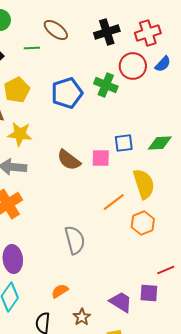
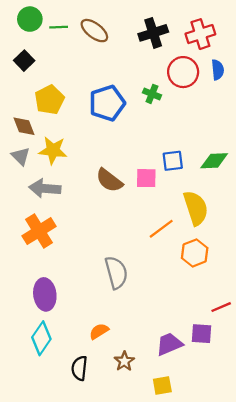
green line: (32, 48) -> (59, 27), moved
blue semicircle: (163, 64) -> (218, 70), turned -48
green cross: (106, 85) -> (152, 94), size x0.7
purple trapezoid: (121, 302) -> (169, 344), turned -55

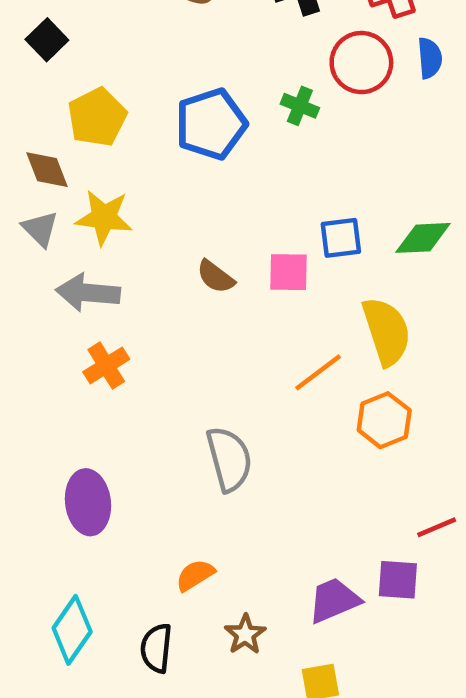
brown semicircle: (109, 180) -> (216, 277), size x0.7
orange cross: (39, 231) -> (106, 366), moved, size x0.7
cyan diamond: (41, 338) -> (72, 630), moved

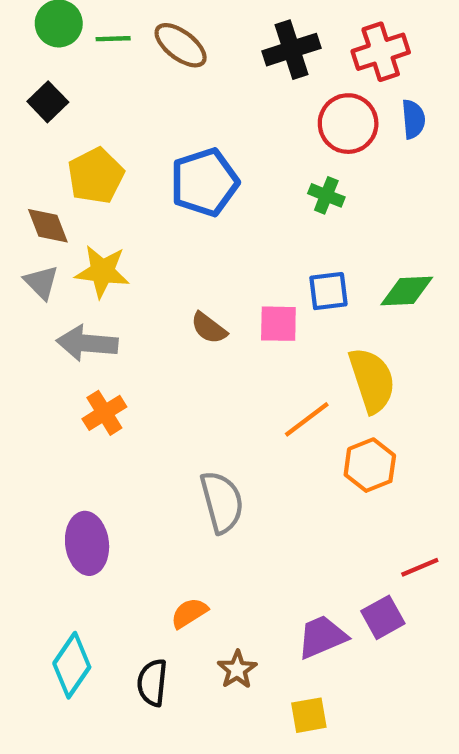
green cross: (300, 106) -> (326, 195), moved
purple square: (398, 580) -> (383, 617), turned -33

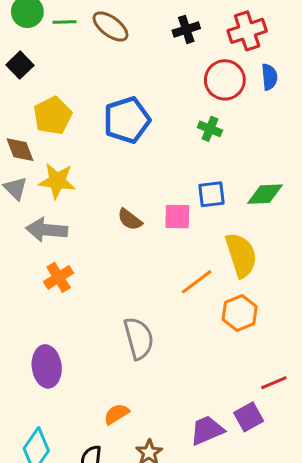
black cross: (291, 50) -> (186, 29), size x0.7

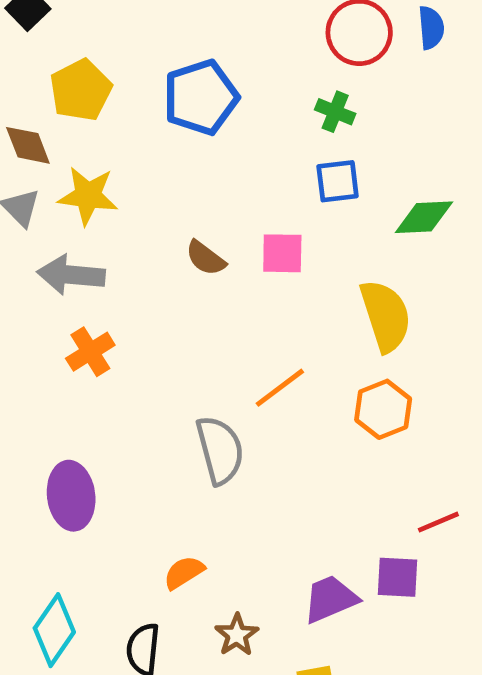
blue square: (211, 194) -> (338, 181), moved
orange line: (197, 282) -> (280, 388), moved
purple square: (249, 417) -> (398, 577), turned 32

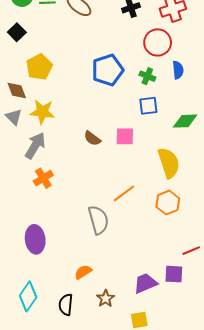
blue semicircle: (431, 28) -> (178, 70), moved
blue pentagon: (201, 97) -> (108, 70), moved
gray arrow: (71, 275) -> (35, 145), turned 116

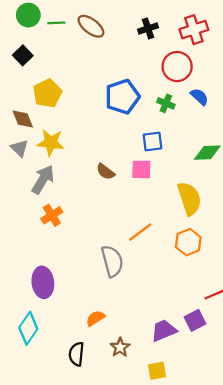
blue semicircle: (178, 70) -> (199, 97), turned -42
blue square: (148, 106) -> (152, 141), moved
purple square: (174, 274) -> (195, 320), turned -30
cyan diamond: (28, 296) -> (28, 328), moved

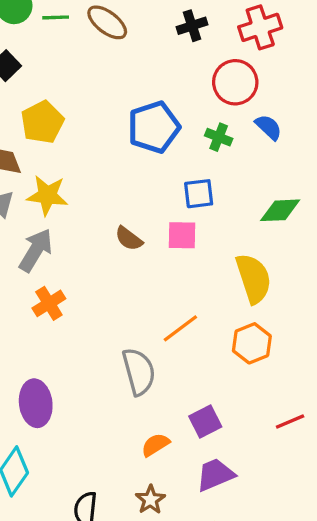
orange semicircle: (95, 318) -> (155, 445), moved
purple square: (195, 320) -> (205, 421), moved

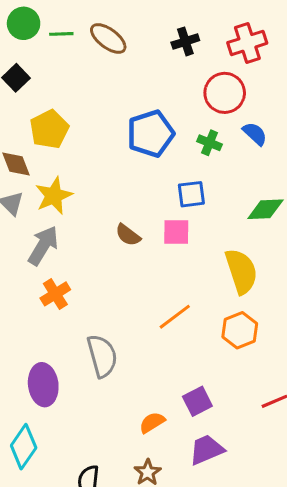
yellow star: (47, 195) -> (54, 196), turned -30
gray semicircle: (139, 372) -> (102, 356), moved

